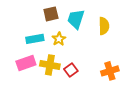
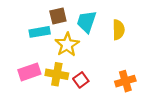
cyan rectangle: (35, 39) -> (40, 32), moved
yellow star: (59, 39) -> (67, 45), size x1.5

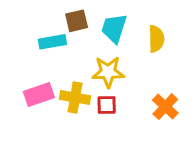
yellow star: (67, 45) -> (108, 72), moved, turned 30
red square: (81, 80) -> (107, 105), turned 35
orange cross: (125, 81) -> (165, 107), turned -30

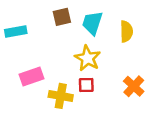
cyan rectangle: (52, 42) -> (16, 31), moved
yellow star: (108, 72) -> (87, 58), turned 30
yellow cross: (75, 98) -> (61, 96), moved

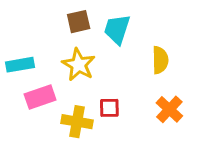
cyan rectangle: (16, 31) -> (20, 65), moved
yellow semicircle: (126, 31) -> (160, 60), moved
yellow star: (87, 58) -> (79, 65), moved

